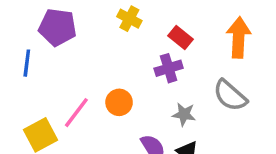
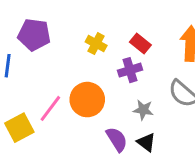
yellow cross: (129, 19) -> (96, 44), moved
orange circle: (119, 102) -> (87, 100), size x1.5

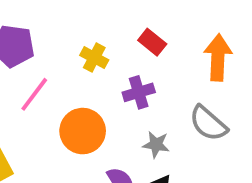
red rectangle: (140, 44) -> (152, 42), moved
pink line: (50, 108) -> (34, 94), moved

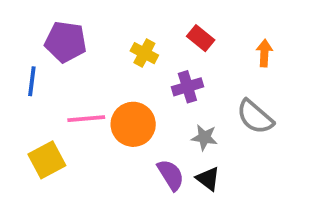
orange arrow: (218, 58) -> (264, 53), size x0.6
pink line: (34, 94) -> (86, 119), moved, turned 48

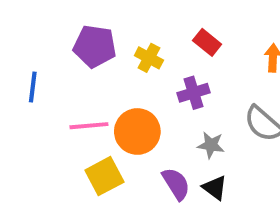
purple pentagon: (66, 42) -> (95, 46), moved
yellow square: (47, 160) -> (104, 176), moved

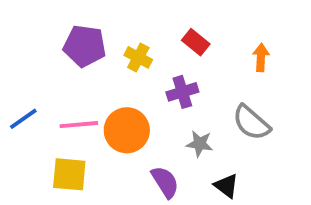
blue line: (33, 87) -> (23, 119), moved, turned 48
yellow square: (104, 176) -> (69, 174), moved, turned 33
black triangle: (215, 188) -> (226, 186), moved

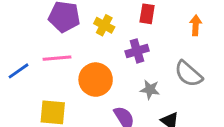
red rectangle: (196, 42) -> (147, 14), turned 60
pink line: (79, 125) -> (57, 58), moved

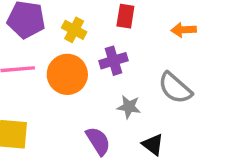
orange arrow: (196, 25) -> (184, 30), turned -96
orange circle: (96, 80) -> (67, 74), moved

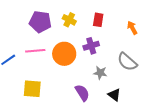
yellow cross: (74, 30) -> (69, 20), moved
orange arrow: (184, 30) -> (132, 28), turned 64

